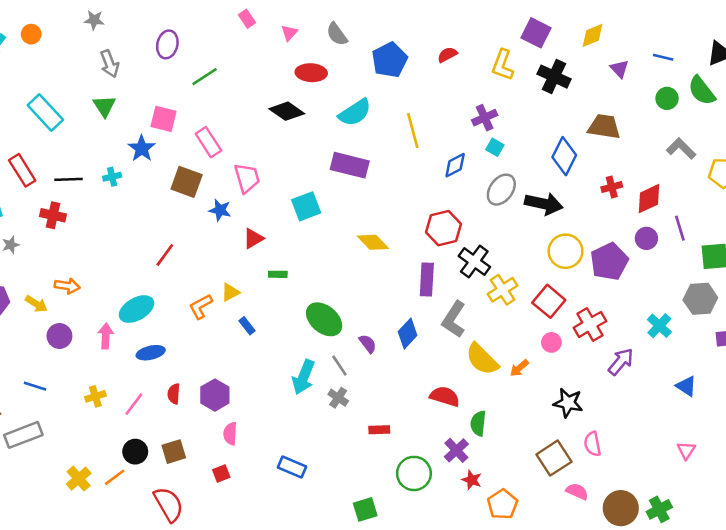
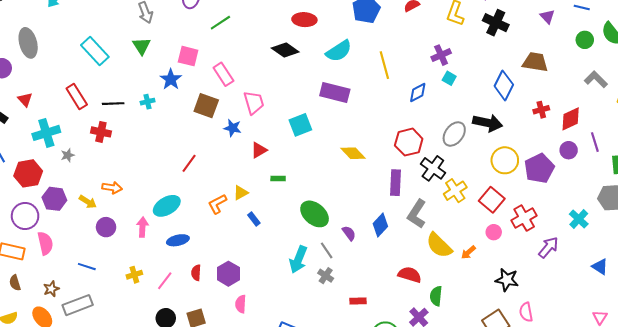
gray ellipse: (501, 190) -> (454, 134), moved

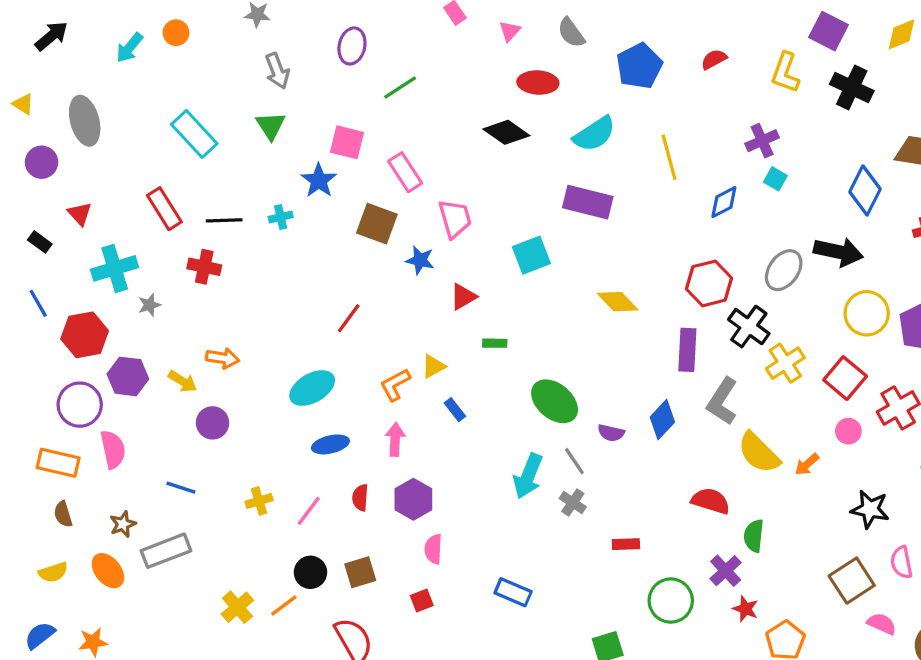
pink arrow: (142, 227) -> (395, 439), moved
purple semicircle: (349, 233) -> (611, 433), turned 140

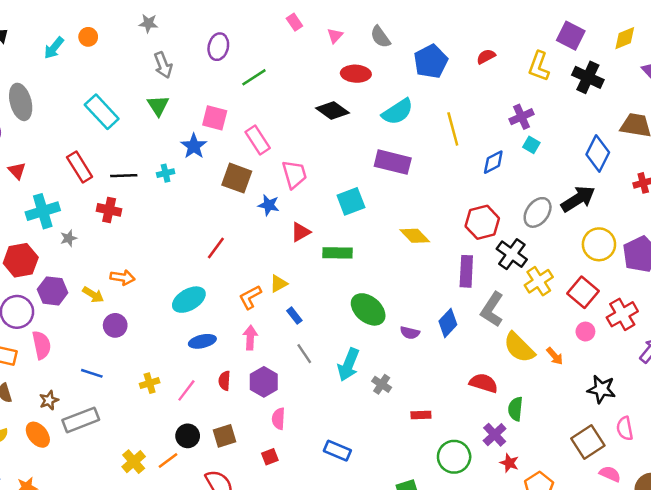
black arrow: (838, 252) -> (578, 199), turned -44
green rectangle: (495, 343) -> (337, 253), moved, size x1.6
gray line: (574, 461) -> (304, 354), moved
orange arrow: (807, 464) -> (555, 356), turned -90

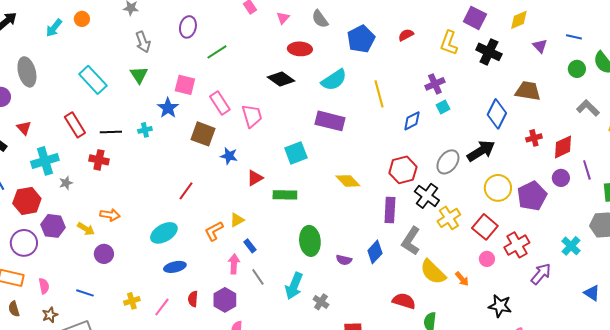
cyan square: (531, 145) -> (443, 107), turned 32
pink trapezoid: (294, 174) -> (252, 116), moved
green ellipse: (368, 309) -> (310, 241), turned 44
pink arrow: (250, 338) -> (234, 264), moved
pink semicircle: (42, 345) -> (44, 286), moved, size x0.7

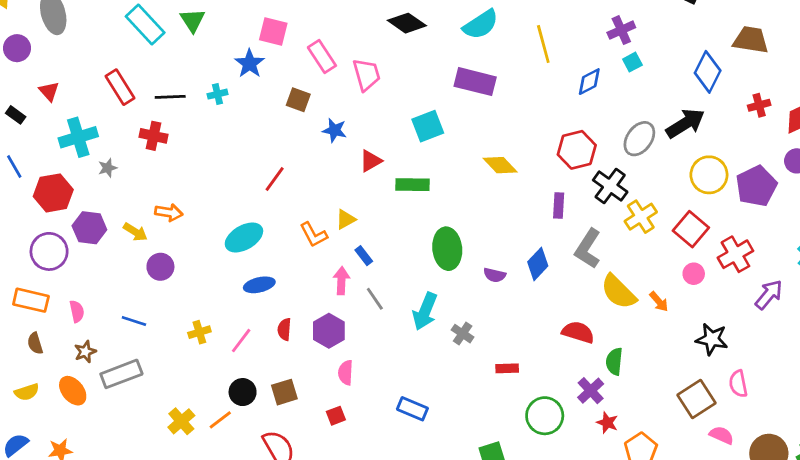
green triangle: (139, 75) -> (192, 20), moved
brown square: (203, 134) -> (298, 100), size x0.7
purple rectangle: (390, 210) -> (559, 205), size x0.7
orange L-shape: (214, 231) -> (314, 235), turned -90

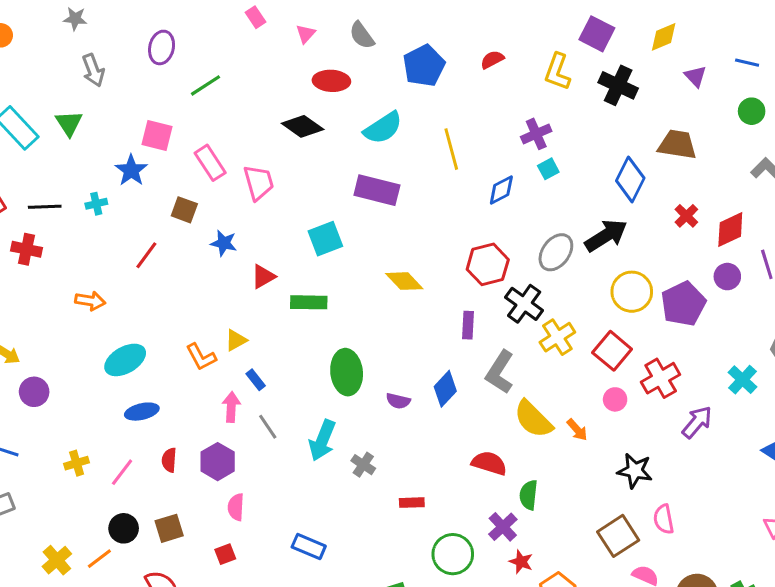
red cross: (759, 105) -> (686, 216), turned -30
red line: (275, 179) -> (146, 255), moved
orange arrow: (169, 212) -> (90, 301), moved

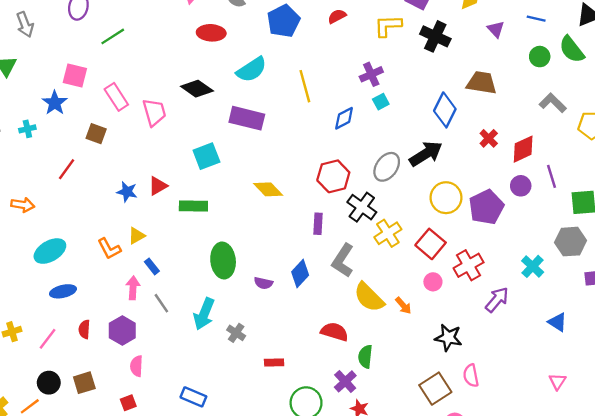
yellow L-shape: (557, 72) -> (388, 26), turned 68
black diamond: (303, 126) -> (197, 89), moved
blue star: (224, 243) -> (127, 192), moved

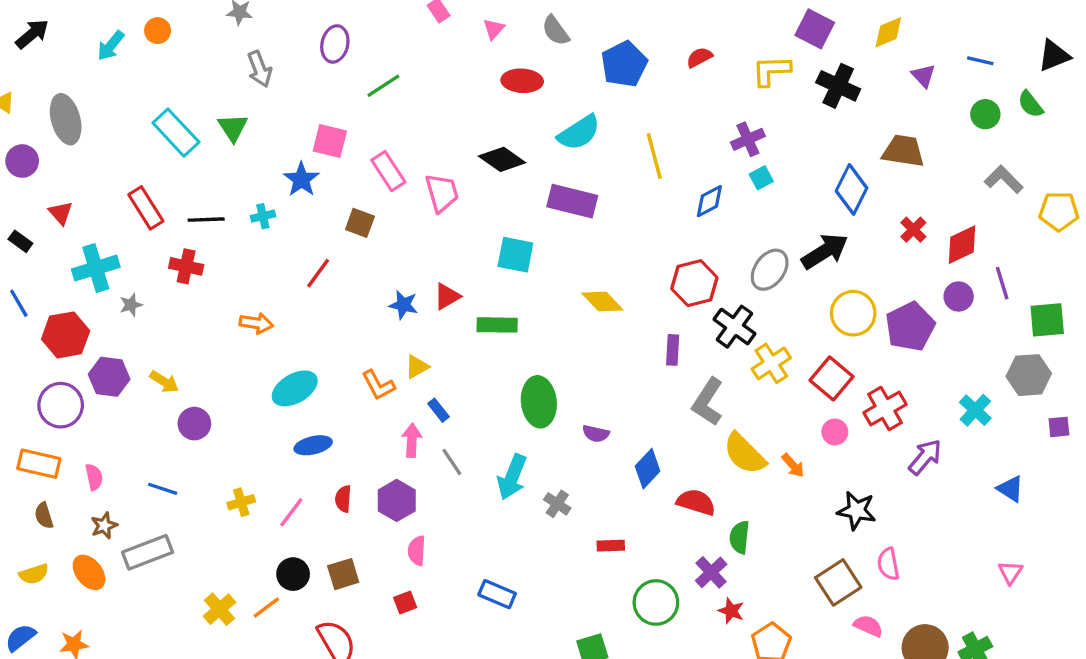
green semicircle: (572, 49) -> (1030, 104), size x0.7
cyan square: (206, 156) -> (515, 255), turned 32
blue diamond: (300, 274) -> (648, 469), moved

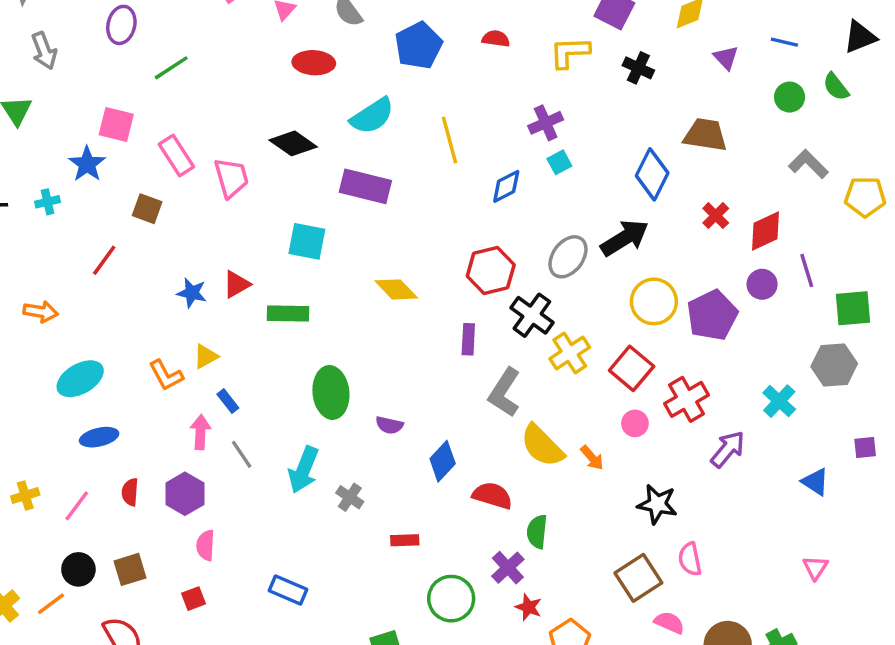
red semicircle: (699, 57) -> (496, 39), turned 36
black cross: (838, 86) -> (638, 68), size x0.7
purple square: (1059, 427) -> (865, 447), moved

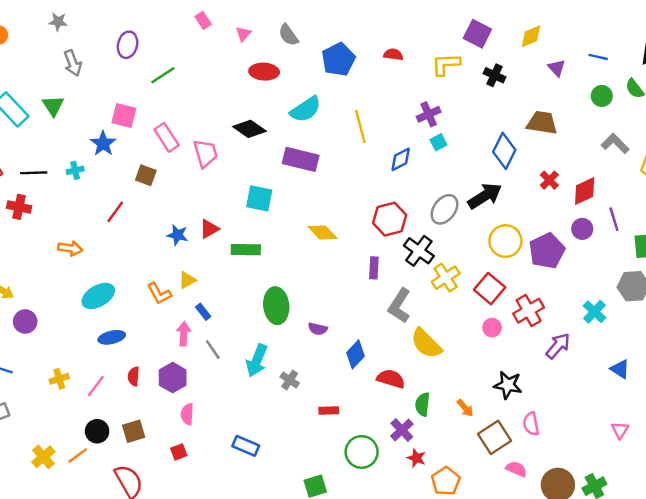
orange arrow: (592, 458) -> (465, 408), moved

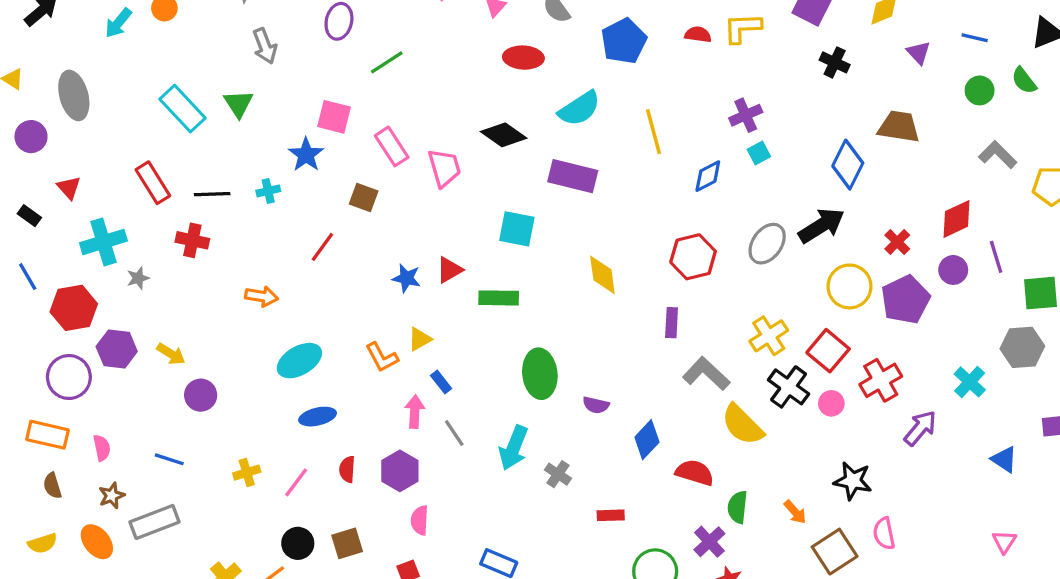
yellow L-shape: (446, 64) -> (742, 28), moved
red cross: (549, 180) -> (897, 242), moved
yellow diamond: (323, 233) -> (602, 275), turned 36
black cross: (419, 251) -> (789, 387), moved
gray L-shape: (399, 306) -> (706, 374), turned 100

